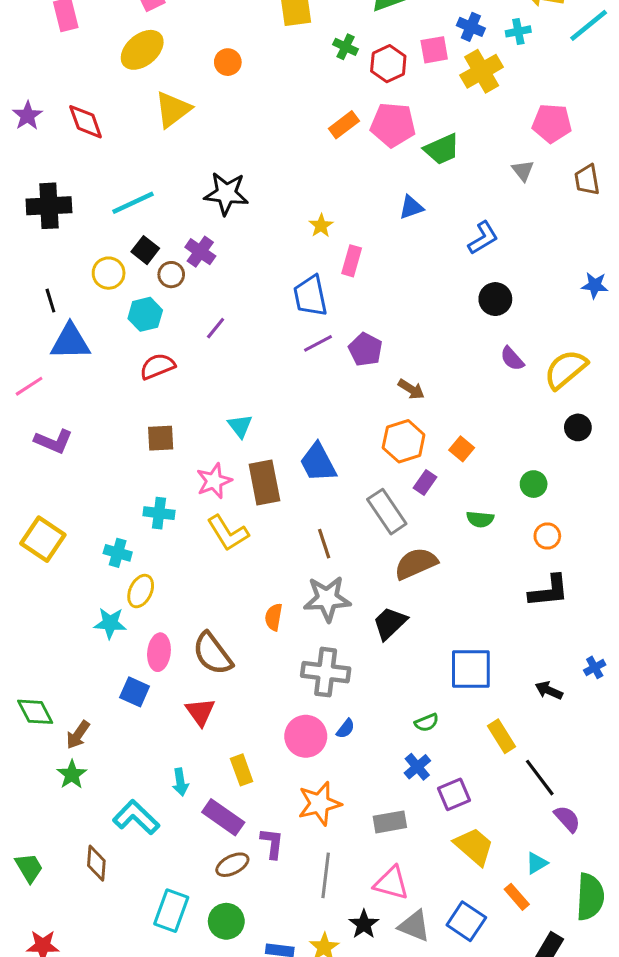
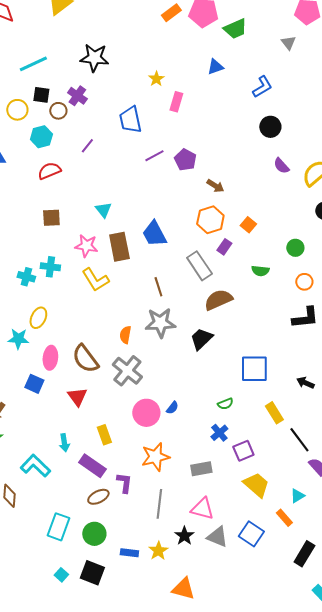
black square: (145, 250) -> (41, 95), turned -30
blue trapezoid: (310, 296) -> (130, 120), moved
pink star: (214, 481) -> (86, 246), turned 30
cyan cross: (118, 553) -> (26, 277), moved
gray cross: (326, 672) -> (127, 371), moved, turned 32

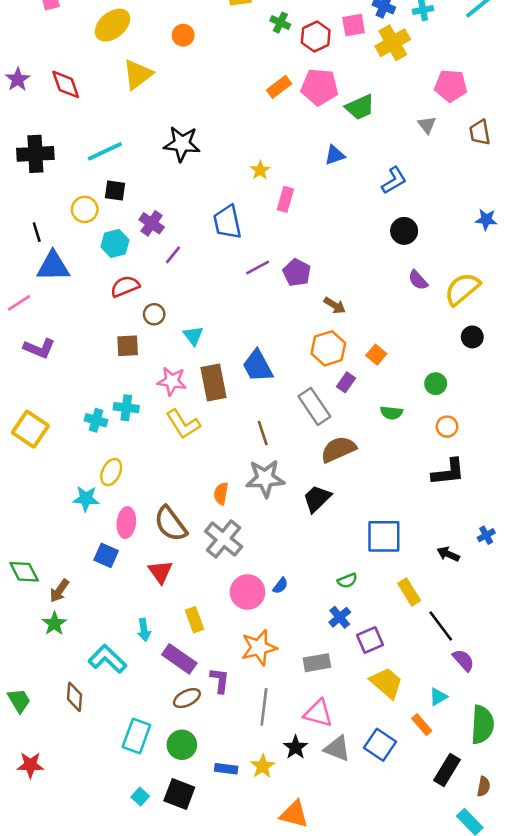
purple cross: (77, 96) -> (152, 223), moved
brown circle: (58, 111) -> (154, 314), moved

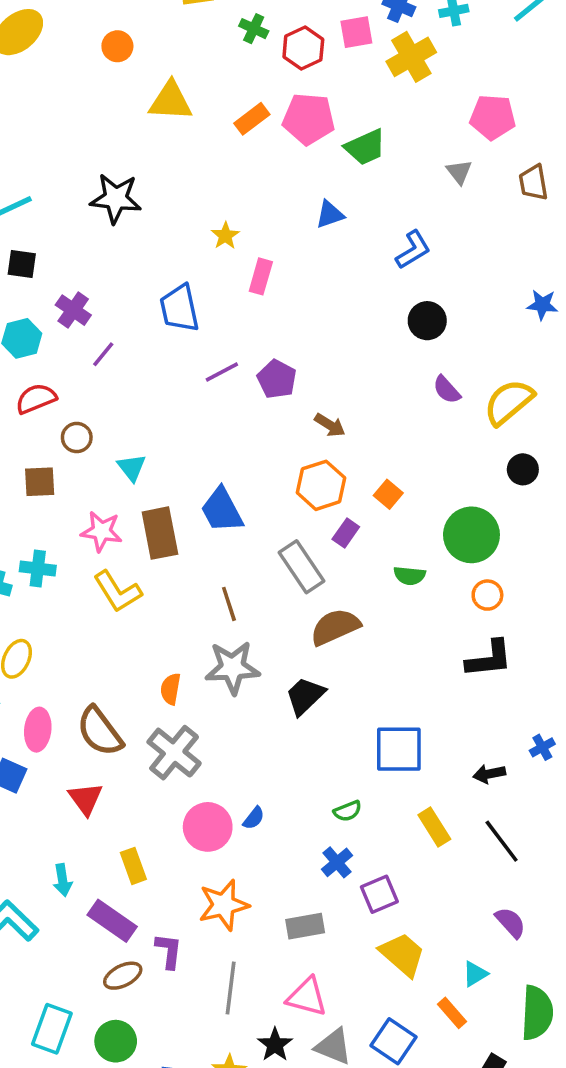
yellow triangle: (138, 74) -> (171, 101), moved, turned 40
green circle: (436, 384) -> (471, 535), size x1.8
black arrow: (448, 554) -> (489, 774), turned -35
black line: (441, 626) -> (502, 841), moved

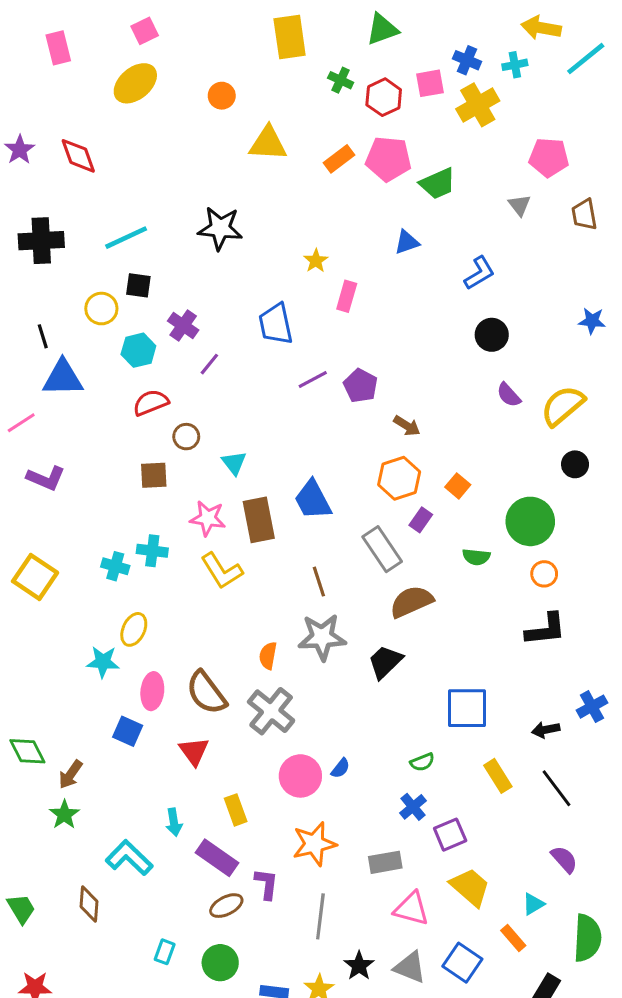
blue cross: (542, 747) -> (592, 707), size x1.4
pink triangle: (307, 997) -> (411, 909), moved
cyan rectangle: (52, 1029) -> (165, 952), size x0.6

